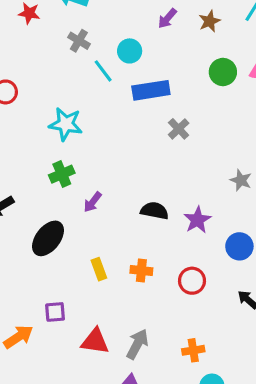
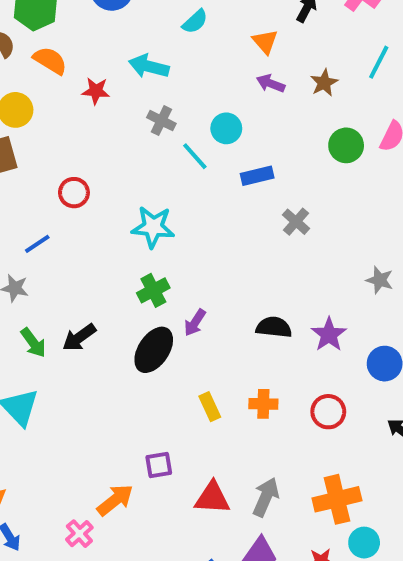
purple arrow: (167, 18) -> (271, 83), turned 75
blue rectangle: (151, 90) -> (257, 176), size x0.7
black ellipse: (48, 238) -> (154, 350), moved
orange cross: (193, 350) -> (337, 499), size x1.6

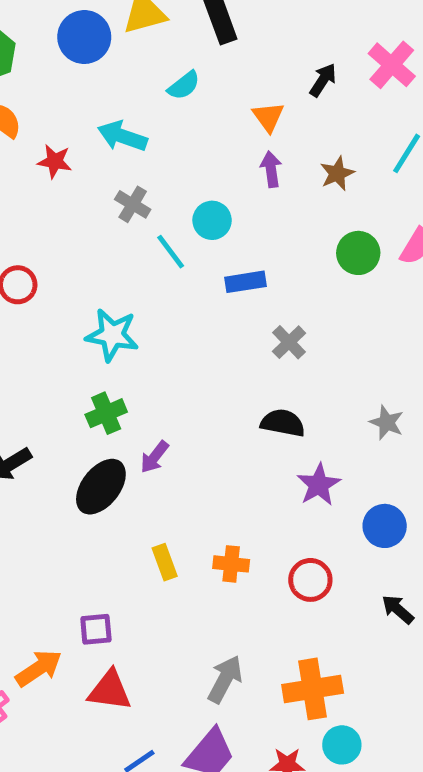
purple arrow: (271, 83) -> (271, 169), turned 56
black semicircle: (274, 327) -> (283, 423), moved
red triangle: (212, 498) -> (110, 690), moved

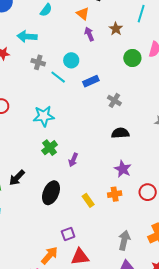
purple star: (319, 485) -> (123, 169), moved
black ellipse: (101, 487) -> (51, 193), moved

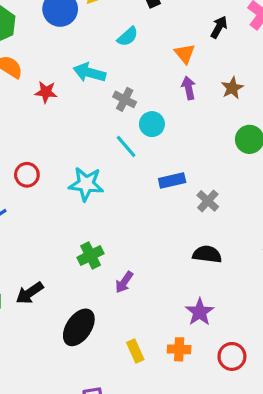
gray cross: (38, 62) -> (125, 99), moved
blue rectangle: (91, 81) -> (172, 181), moved
cyan star: (44, 116) -> (86, 184), moved

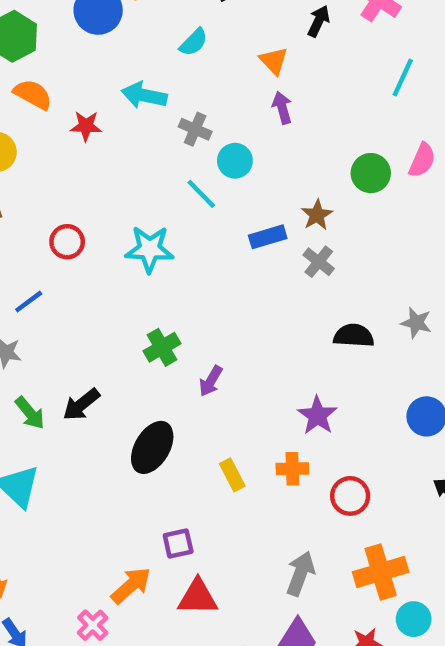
brown star: (232, 88) -> (317, 215), moved
black semicircle: (207, 254) -> (354, 336), moved
red circle: (232, 356) -> (350, 496), moved

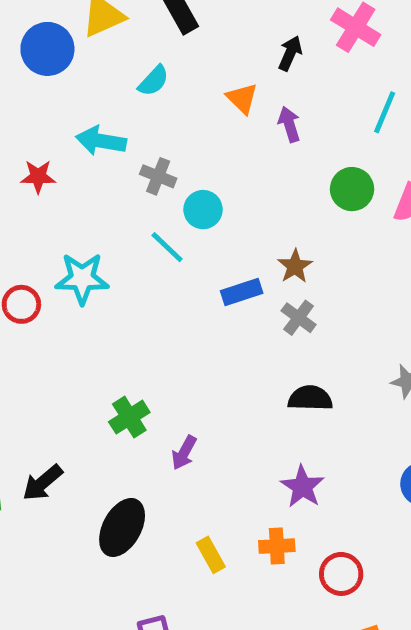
purple arrow: (282, 108) -> (289, 124), moved
green circle: (371, 173) -> (352, 189), moved
cyan star: (149, 249) -> (82, 278), moved
black semicircle: (354, 336) -> (310, 398), moved

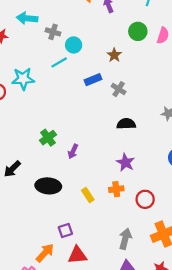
cyan line: (167, 247) -> (59, 62), turned -70
brown star: (295, 266) -> (114, 55), moved
black ellipse: (122, 527) -> (48, 186), turned 70

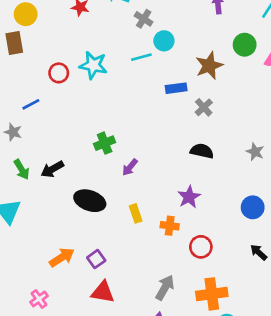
brown star: (114, 55) -> (209, 66), size x1.5
yellow rectangle: (88, 195) -> (136, 213), moved
purple square: (65, 230) -> (96, 259), turned -32
orange arrow: (45, 253) -> (62, 257), moved

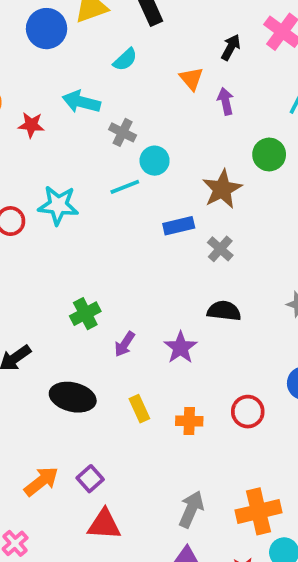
purple star: (189, 197) -> (181, 348), moved
red circle: (201, 247) -> (248, 412), moved

